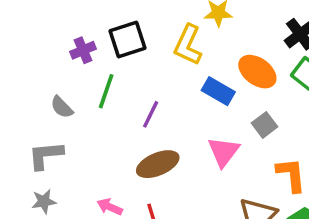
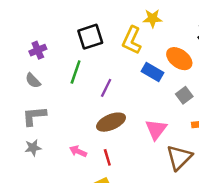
purple cross: (83, 50) -> (38, 50), moved
gray semicircle: (62, 107) -> (33, 81), moved
pink triangle: (224, 152) -> (156, 129), moved

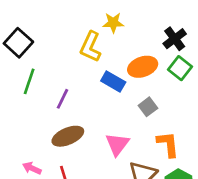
black square: (90, 37) -> (18, 43), moved, turned -30
orange ellipse: (179, 59) -> (143, 67), turned -55

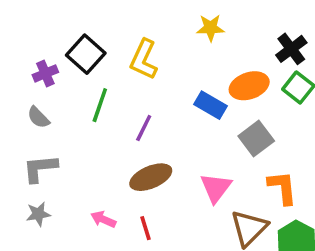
yellow L-shape: (91, 47) -> (144, 59), moved
gray square: (148, 107) -> (256, 138), size x1.4

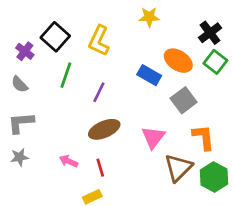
purple cross: (45, 73) -> (25, 51), turned -30
orange ellipse: (249, 86) -> (178, 61), turned 52

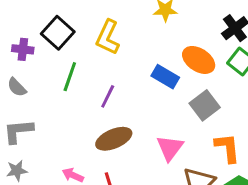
purple cross: (25, 51) -> (23, 49), turned -30

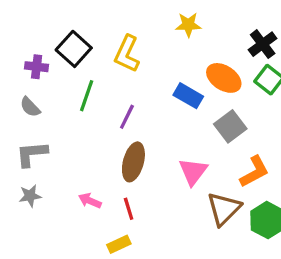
brown ellipse: (114, 139) -> (133, 162), turned -52
orange L-shape: (227, 148) -> (254, 172), turned 68

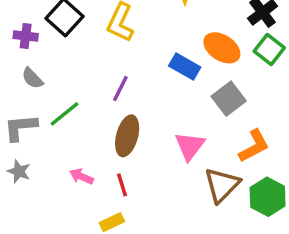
green line: (87, 96) -> (65, 114), moved, turned 32
gray semicircle: (30, 107) -> (32, 78), moved
gray star: (30, 196) -> (19, 171), turned 30

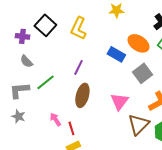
pink arrow: (81, 176) -> (55, 119), turned 32
red line: (122, 185) -> (71, 128), moved

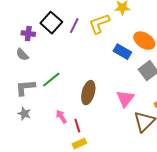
yellow L-shape: (78, 28) -> (99, 24), moved, turned 45
gray semicircle: (26, 61) -> (22, 55), moved
purple line: (78, 67) -> (74, 26), moved

